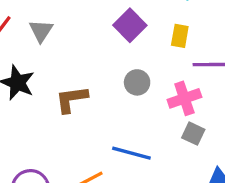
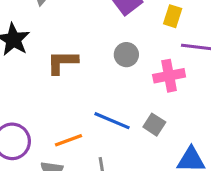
gray square: (193, 134) -> (154, 125), moved

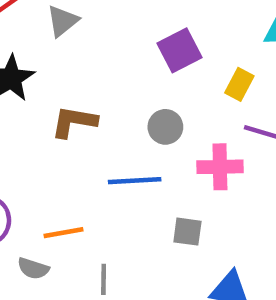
blue line: (112, 121) -> (135, 181), moved, turned -36
gray square: (154, 125) -> (187, 232), turned -35

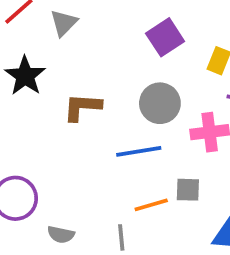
gray circle: (165, 127) -> (160, 103), size x1.4
orange line: (64, 233) -> (151, 205), moved

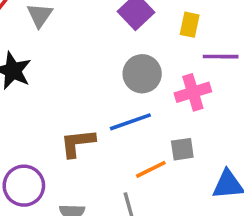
brown L-shape: (82, 107) -> (78, 143), moved

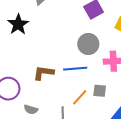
orange line: (151, 169) -> (80, 97), turned -36

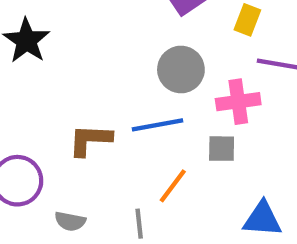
gray square: (100, 91) -> (222, 149), moved

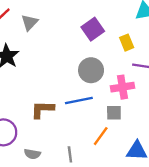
yellow rectangle: (247, 20) -> (127, 43), turned -42
orange line: (173, 186) -> (101, 136), moved

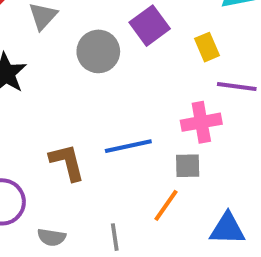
gray circle: (91, 70) -> (98, 51), moved
brown L-shape: (42, 109) -> (67, 162), turned 75

